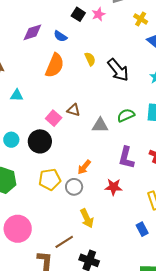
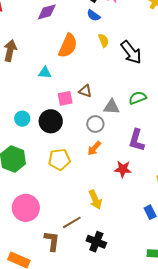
blue semicircle: (60, 36) -> (93, 15), moved
cyan triangle: (17, 95) -> (45, 73), moved
pink square: (54, 118) -> (65, 98), turned 35
gray circle: (74, 187) -> (95, 124), moved

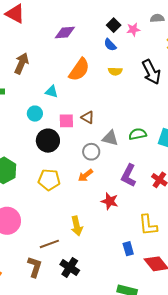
yellow semicircle: (104, 40) -> (115, 71), turned 104
black arrow: (131, 52) -> (151, 72), moved
cyan circle: (22, 119) -> (35, 114), moved
brown L-shape: (52, 241) -> (35, 267), moved

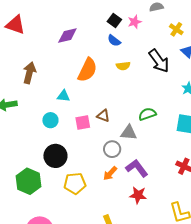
green semicircle: (138, 134) -> (147, 114), moved
black circle: (48, 141) -> (55, 156), moved
purple L-shape: (129, 176) -> (137, 168), moved, turned 125

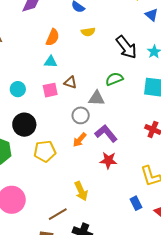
black arrow: (159, 61) -> (126, 47), moved
orange semicircle: (87, 70) -> (53, 37), size x0.7
cyan triangle: (64, 96) -> (51, 62), moved

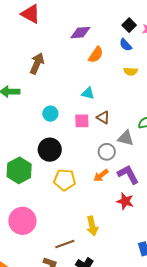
orange semicircle: (53, 37) -> (96, 55), moved

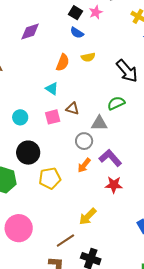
orange semicircle: (96, 55) -> (63, 63), moved
cyan triangle: (88, 93) -> (52, 89), turned 32
yellow arrow: (92, 226) -> (88, 216), turned 72

